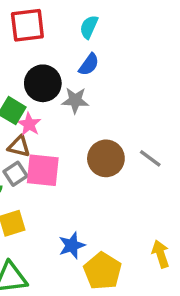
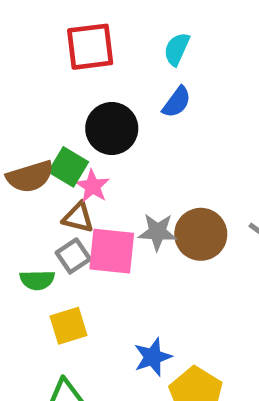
gray star: (75, 100) -> (157, 232), moved

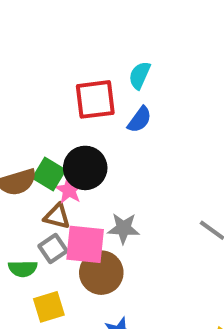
red square: (90, 47) -> (95, 99), moved
black circle: (112, 128) -> (85, 168), moved
brown circle: (201, 234) -> (101, 273), moved

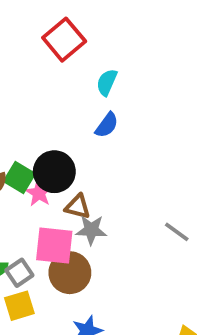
red square: (95, 99) -> (64, 40), moved, turned -33
brown triangle: (57, 216) -> (78, 207), moved
gray square: (53, 248) -> (19, 273), moved

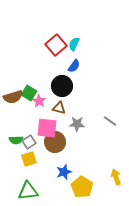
red square: (64, 40) -> (56, 45), moved
black circle: (54, 172) -> (62, 86), moved
gray star: (91, 230) -> (77, 124), moved

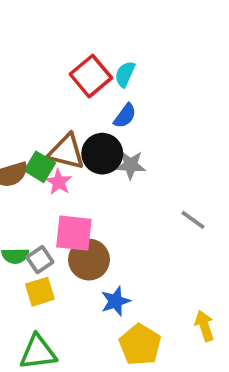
brown triangle: (59, 108) -> (66, 152), moved, size x1.5
gray star: (77, 124) -> (131, 165), moved
blue star: (64, 172) -> (115, 301), moved

